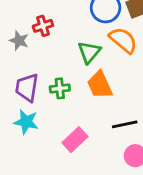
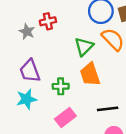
purple trapezoid: (27, 88) -> (30, 71), turned -35
green cross: (60, 88) -> (61, 86), moved
cyan star: (26, 122) -> (26, 99), turned -30

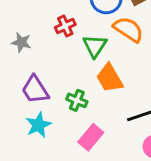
red cross: (48, 21) -> (65, 26), moved
green cross: (61, 86) -> (77, 100), turned 35

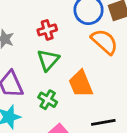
green triangle: (95, 46) -> (48, 60), moved

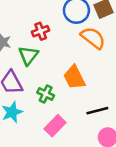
green triangle: (48, 60) -> (28, 55), moved

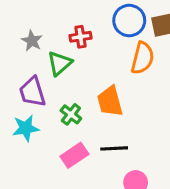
orange semicircle: (93, 38) -> (142, 58), turned 55
black line: (97, 111) -> (114, 148), moved

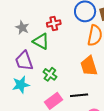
green triangle: (60, 63) -> (41, 41), turned -48
orange trapezoid: (110, 101) -> (89, 66), moved

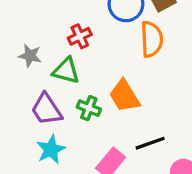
orange trapezoid: (89, 66) -> (124, 96), moved
green cross: (50, 74) -> (89, 108), moved

